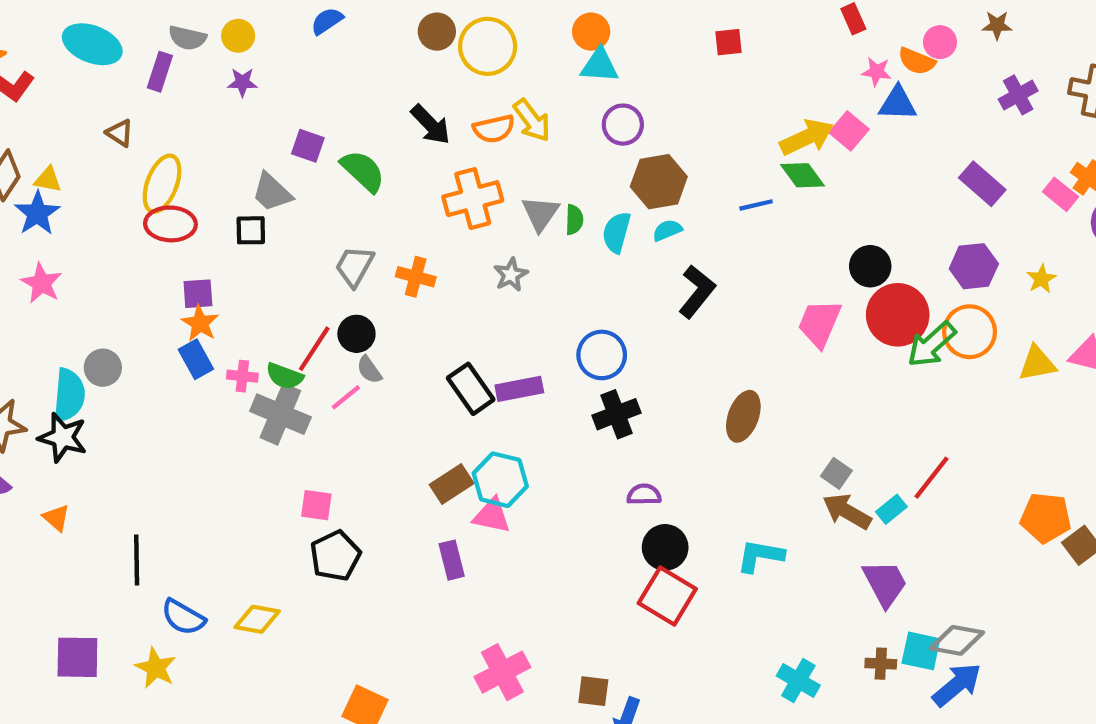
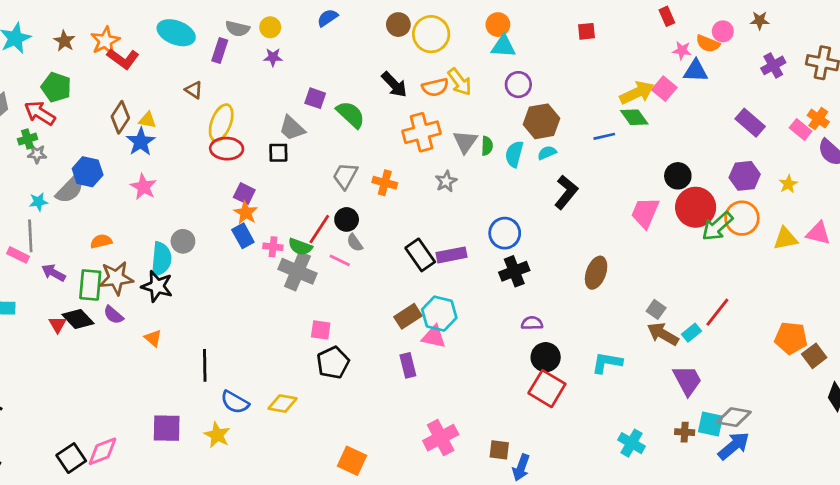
purple square: (198, 294) -> (244, 194), turned 30
pink line: (346, 397) -> (340, 260), turned 65

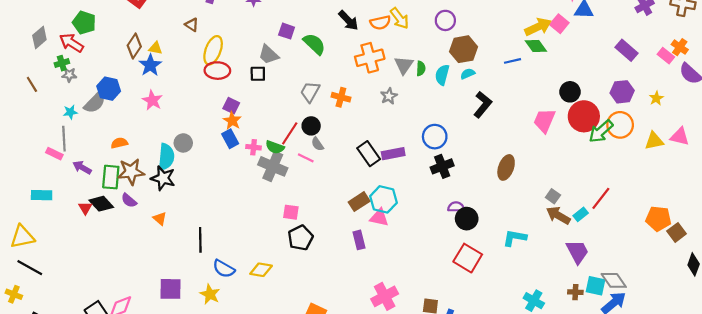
black circle: (546, 357) -> (467, 219), moved
gray diamond: (734, 417) -> (614, 280), turned 45

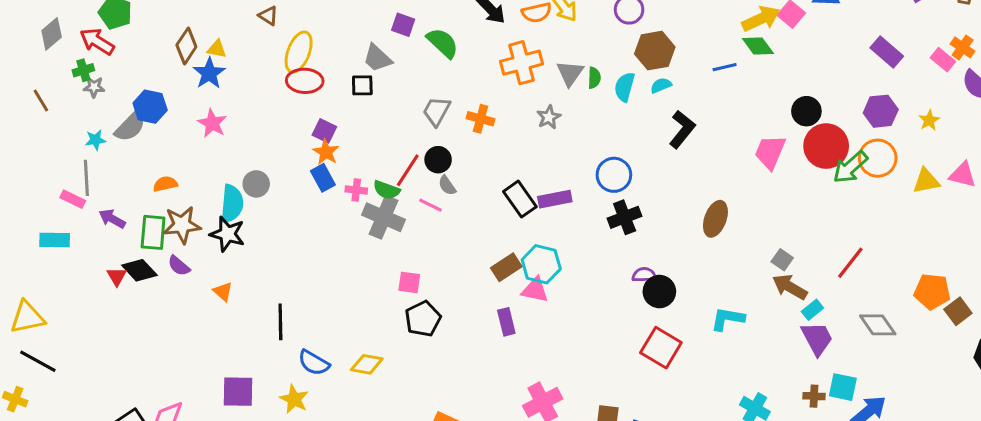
cyan rectangle: (42, 195) -> (55, 240), moved
cyan rectangle: (581, 214) -> (812, 310), moved
gray diamond: (614, 280) -> (878, 325), moved

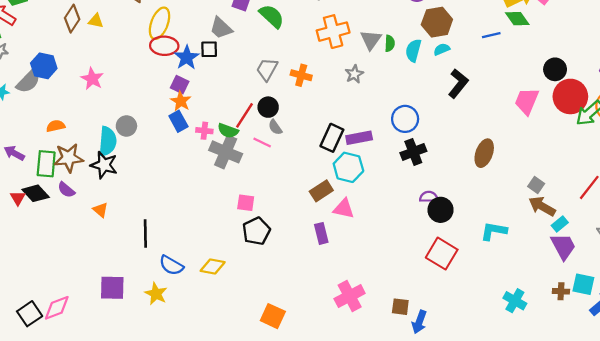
blue star: (209, 73) -> (187, 58), moved
black rectangle: (520, 199) -> (332, 138), turned 60
cyan hexagon: (541, 264) -> (348, 167), moved

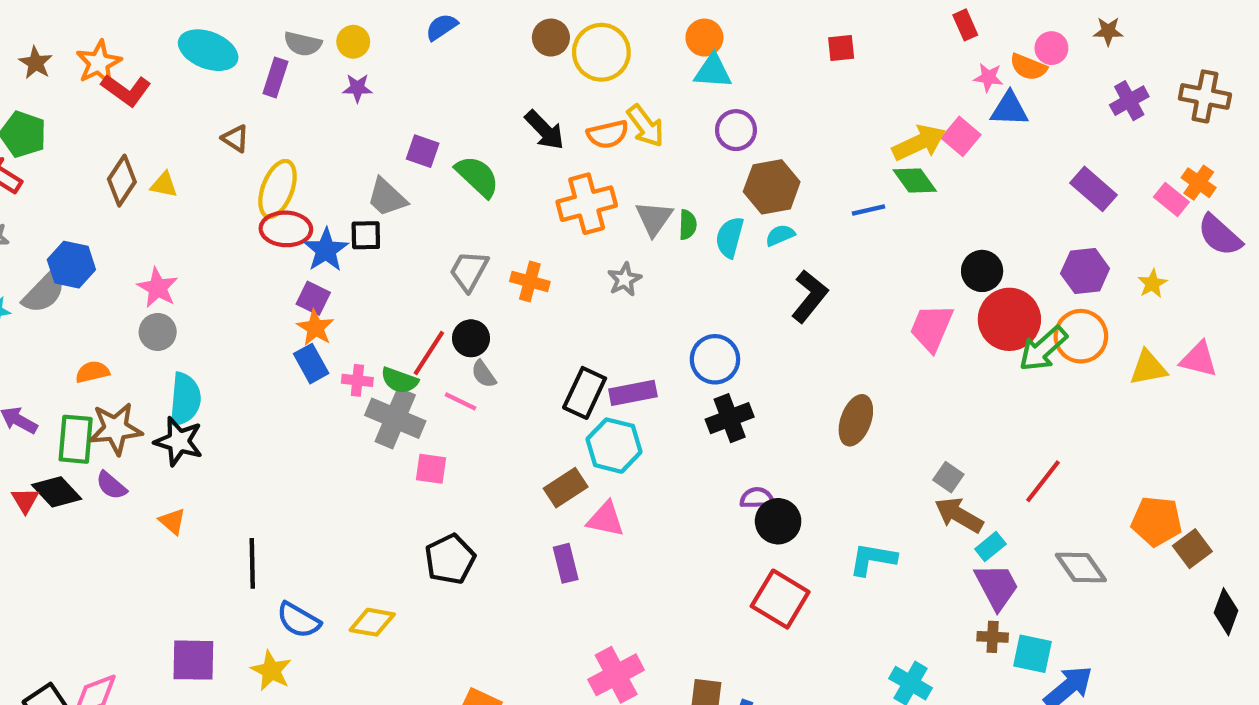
gray circle: (126, 126) -> (158, 332), moved
pink square: (246, 203) -> (431, 469), moved
brown cross: (561, 291) -> (993, 637), moved

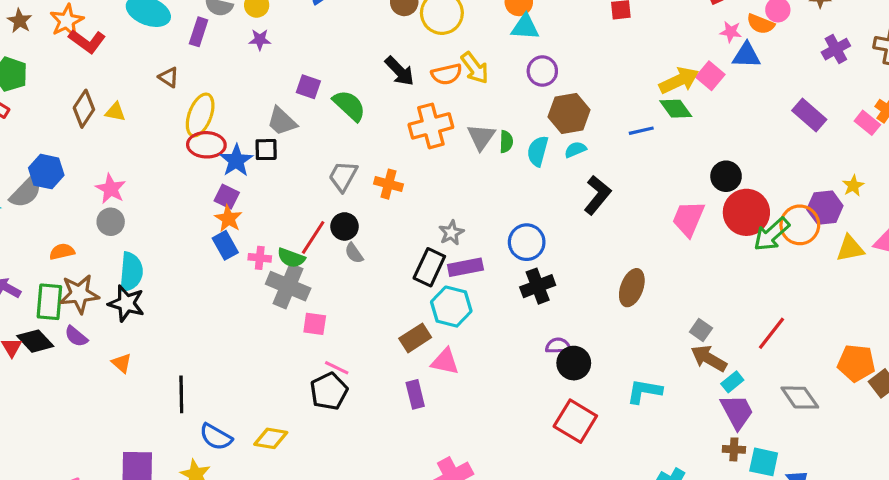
purple hexagon: (1085, 271) -> (825, 208), moved
gray star: (625, 279) -> (451, 233), moved
pink line: (460, 401) -> (337, 368), moved

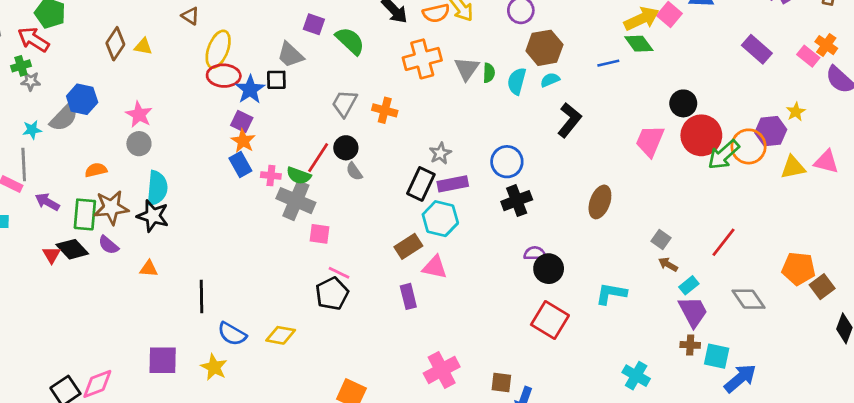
brown arrow: (709, 358) -> (668, 264), size x0.6
orange triangle: (122, 363) -> (149, 269), turned -36

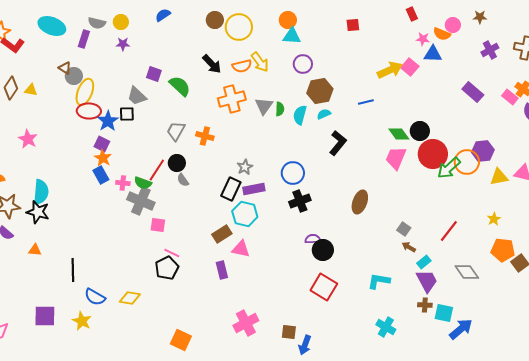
green diamond: (639, 44) -> (399, 134), moved
yellow star: (796, 112) -> (494, 219), moved
gray circle: (139, 144) -> (74, 76), moved
cyan L-shape: (611, 294) -> (379, 281), moved

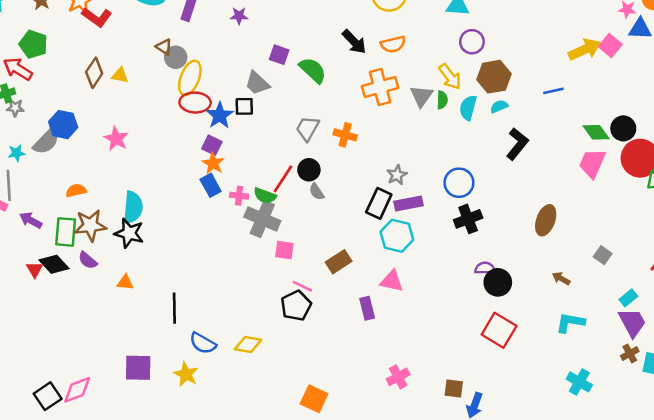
yellow arrow: (260, 62) -> (450, 77), moved
brown rectangle: (222, 234) -> (339, 262), moved
brown arrow: (409, 247) -> (561, 278), moved
brown cross: (425, 305) -> (630, 354), turned -32
pink cross: (246, 323) -> (398, 377), size x0.7

